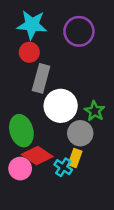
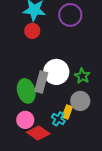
gray rectangle: (41, 78) -> (41, 82), moved
gray circle: (80, 133) -> (80, 101), moved
red diamond: (37, 155) -> (38, 133), moved

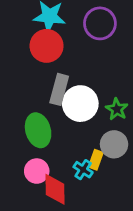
red circle: (32, 31) -> (47, 46), size x1.5
gray rectangle: (41, 82) -> (59, 89), moved
red diamond: (38, 133) -> (55, 189), turned 55

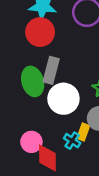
white circle: (80, 104) -> (63, 99), moved
green ellipse: (38, 130) -> (33, 81), moved

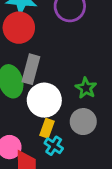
yellow rectangle: (83, 132) -> (47, 128), moved

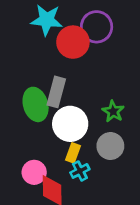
red circle: (19, 28) -> (73, 42), moved
cyan cross: (54, 146) -> (80, 171), turned 30

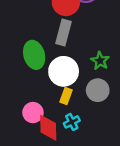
gray rectangle: (56, 92) -> (64, 32), moved
cyan cross: (80, 171) -> (72, 122), moved

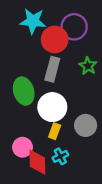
green star: (100, 61) -> (88, 66), moved

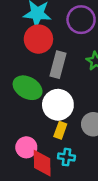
red circle: (55, 39) -> (38, 39), moved
green ellipse: (24, 91) -> (28, 88), turned -45
cyan cross: (60, 156) -> (66, 157), turned 35

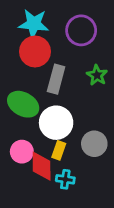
pink circle: (26, 147) -> (22, 152), moved
red diamond: (42, 163) -> (42, 166), moved

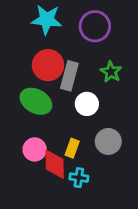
red circle: (35, 51) -> (48, 65), moved
white circle: (56, 123) -> (87, 104), moved, size x0.7

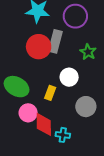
gray rectangle: (69, 76) -> (55, 41), moved
green ellipse: (36, 101) -> (17, 87), moved
yellow rectangle: (72, 148) -> (50, 93), moved

